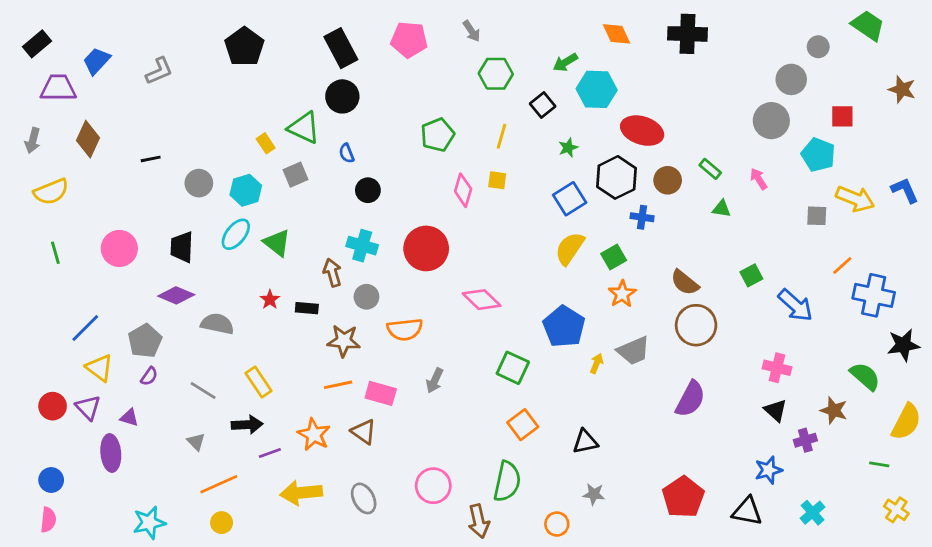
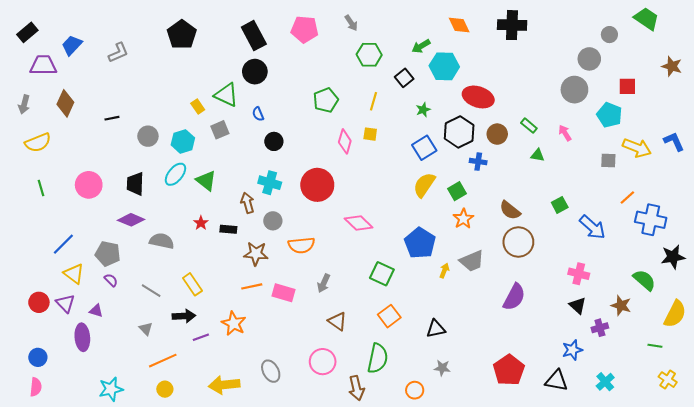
gray pentagon: (145, 341) -> (108, 254), turned -30
purple semicircle: (149, 376) -> (111, 280), turned -80
brown triangle: (364, 432) -> (337, 321), moved
yellow arrow: (301, 493) -> (224, 385), moved

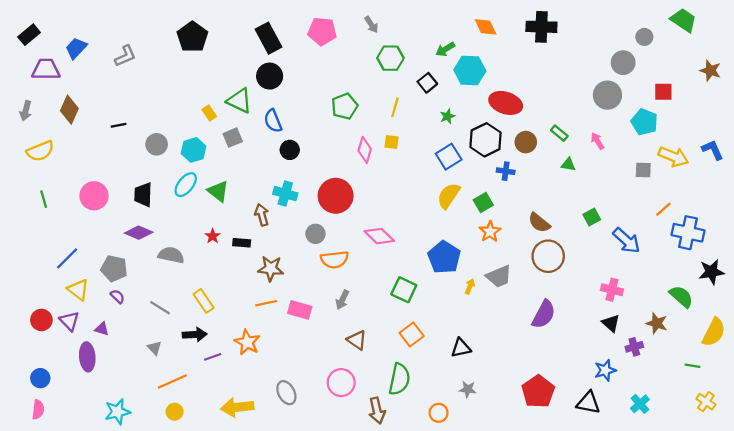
blue semicircle: (258, 114) -> (273, 121), size x1.5
gray circle: (273, 221) -> (315, 234), moved
orange semicircle: (301, 245) -> (334, 260), moved

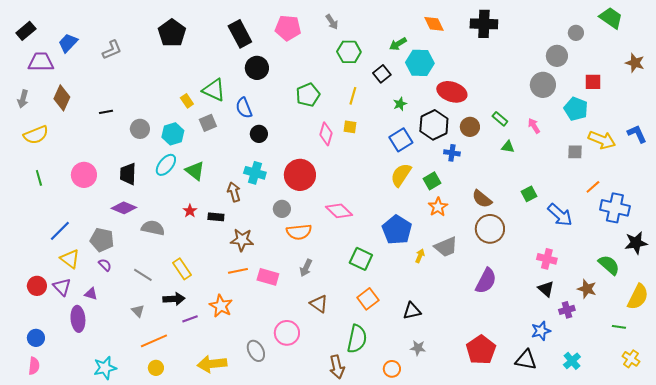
black circle: (270, 76) -> (257, 68), moved
pink circle: (341, 383) -> (287, 333), moved

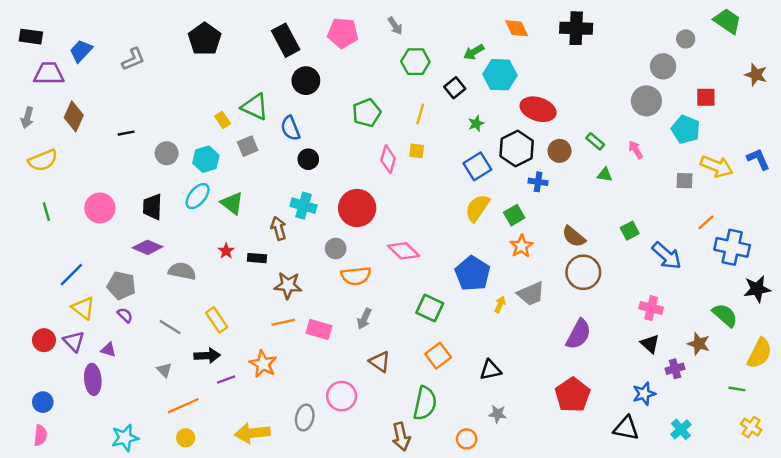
black rectangle: (26, 31) -> (31, 37), turned 48
red pentagon: (481, 350) -> (573, 395), moved
gray ellipse: (256, 351) -> (305, 418), turned 40

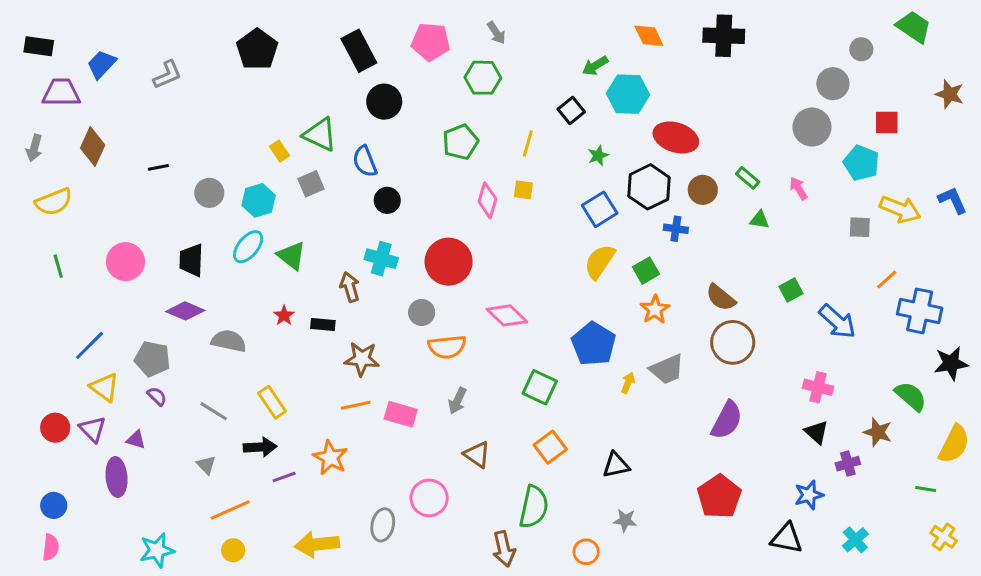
green hexagon: (415, 62) -> (483, 78), moved

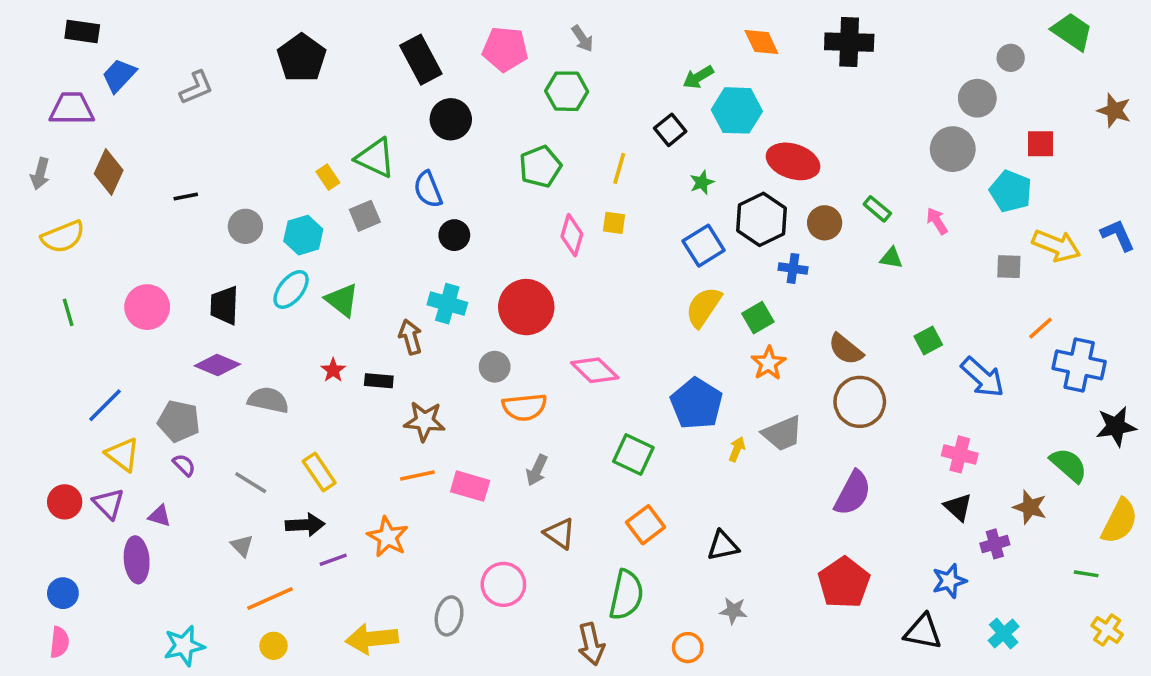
black rectangle: (39, 46) -> (82, 32), moved

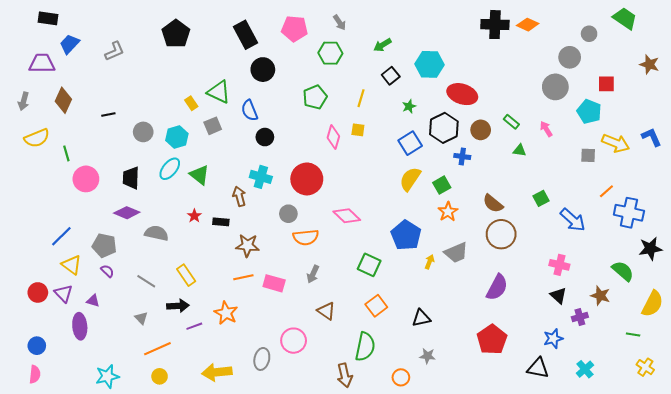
orange diamond: (761, 42) -> (528, 25), moved, turned -40
green arrow: (698, 77) -> (382, 45), moved
green line: (68, 312) -> (66, 153), moved

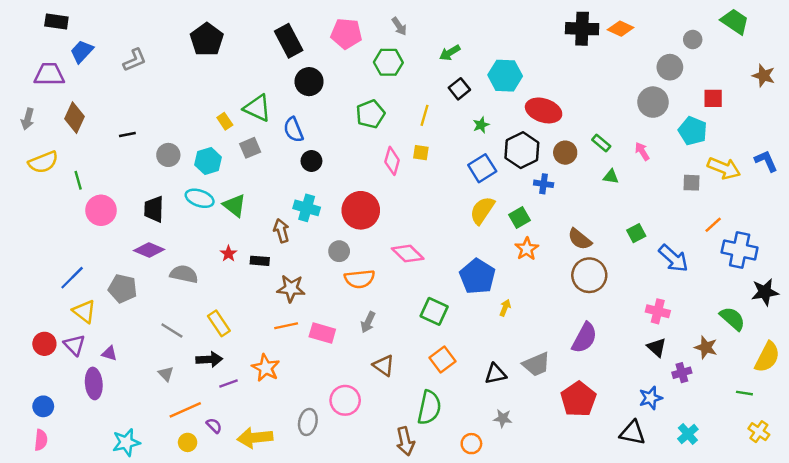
cyan ellipse: (170, 169) -> (200, 198), turned 70
gray trapezoid: (456, 253) -> (536, 364), moved
purple semicircle: (107, 271) -> (214, 426), moved

